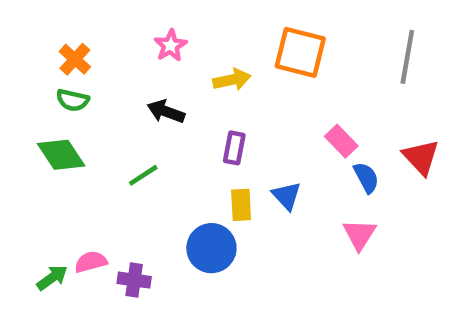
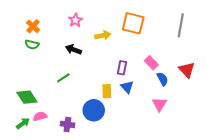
purple rectangle: (234, 148) -> (122, 68), moved
green diamond: (61, 155) -> (27, 97), moved
purple cross: (134, 280) -> (67, 124), moved

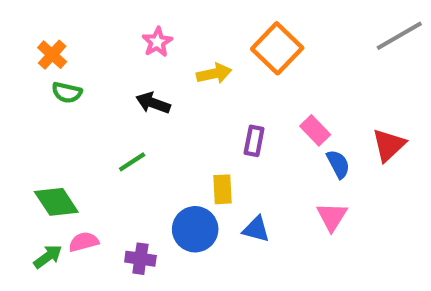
orange square: (133, 23) -> (277, 48), turned 30
gray line: (181, 25) -> (399, 36), moved, turned 50
orange cross: (33, 26) -> (52, 55), moved
red triangle: (187, 70) -> (389, 145), turned 30
blue triangle: (127, 87) -> (256, 229), moved, turned -32

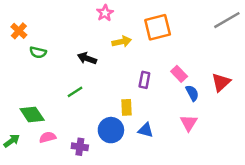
pink star: (157, 42) -> (105, 13), moved
orange square: (277, 48) -> (158, 27), turned 32
orange cross: (52, 55) -> (19, 31), moved
green arrow: (48, 257) -> (12, 141), moved

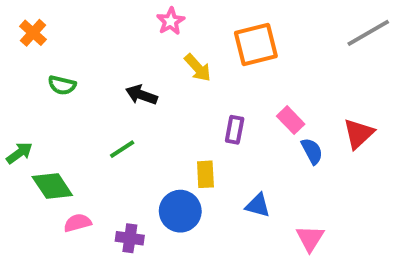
orange cross: (19, 31) -> (33, 33), moved
yellow arrow: (122, 42) -> (198, 68), turned 60
pink triangle: (189, 123) -> (310, 238), moved
blue triangle: (146, 130) -> (258, 205), moved
green arrow: (12, 141) -> (19, 153), moved

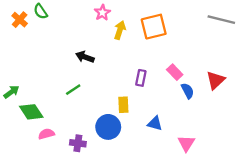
gray line: (368, 33) -> (221, 20), turned 44
yellow arrow: (198, 68) -> (120, 30), moved, turned -120
green semicircle: (62, 85) -> (41, 11), moved, turned 42

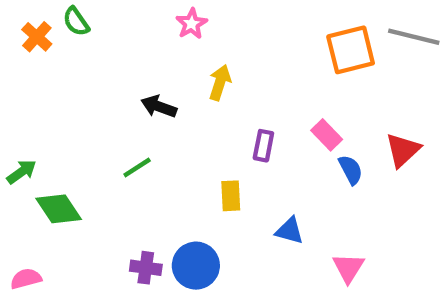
orange square: (154, 27) -> (351, 50), moved
yellow arrow: (120, 30) -> (220, 83), moved
blue circle: (108, 127) -> (196, 266), moved
pink semicircle: (46, 134) -> (26, 279), moved

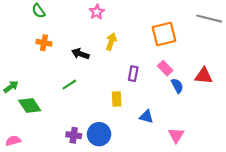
orange cross: (37, 37) -> (44, 43), moved, turned -32
orange square: (351, 50) -> (164, 34), moved
red triangle: (403, 150) -> (204, 76), turned 48

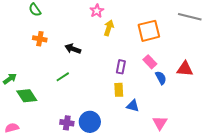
pink star: (97, 12) -> (97, 11), moved
yellow arrow: (111, 42) -> (109, 28), moved
yellow rectangle: (117, 99) -> (119, 90), moved

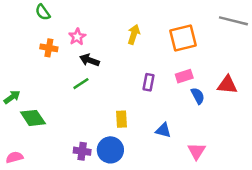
pink star: (97, 11) -> (77, 37), moved
pink rectangle: (150, 62) -> (184, 76), turned -64
green line: (63, 77) -> (81, 84), moved
yellow rectangle: (119, 90) -> (121, 119), moved

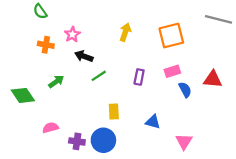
green line: (81, 84) -> (99, 76), moved
green arrow: (12, 97) -> (56, 82), moved
green diamond: (33, 118) -> (23, 95), moved
pink semicircle: (14, 157) -> (50, 128), moved

